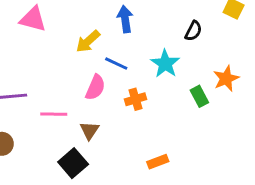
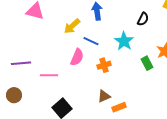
brown triangle: (89, 130) -> (104, 96), moved, turned 32

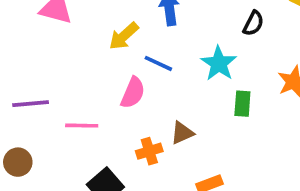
green rectangle: (147, 63) -> (242, 104), moved, turned 32
orange cross: (104, 65) -> (149, 151), moved
brown triangle: (104, 96) -> (182, 133), moved

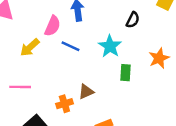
yellow arrow: (124, 36) -> (30, 47), moved
pink semicircle: (133, 93) -> (53, 26), moved

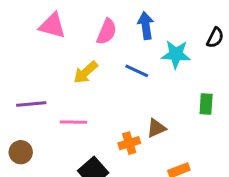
pink semicircle: (53, 26) -> (107, 32), moved
cyan star: (110, 46) -> (176, 54), moved, turned -30

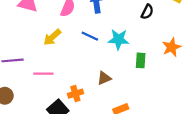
cyan star: (176, 54) -> (119, 39), moved
orange cross: (129, 143) -> (75, 94), moved

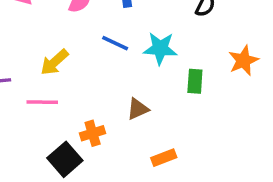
yellow arrow: (52, 37) -> (54, 62), moved

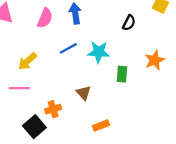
blue line: (115, 43) -> (68, 48), turned -54
brown triangle: (138, 109) -> (83, 93), turned -49

